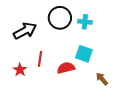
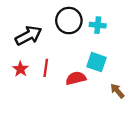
red star: (20, 70) -> (20, 69), moved

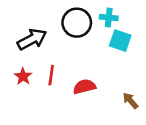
cyan cross: (98, 25) -> (109, 18), moved
cyan square: (97, 62) -> (120, 41), moved

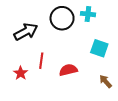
cyan square: (120, 41) -> (99, 48), moved
red star: (23, 76) -> (21, 73), moved

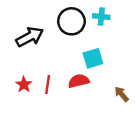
cyan square: (99, 48) -> (93, 58), moved, turned -36
red line: (41, 61) -> (48, 85), moved

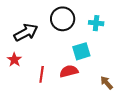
cyan cross: (101, 17) -> (96, 23), moved
red star: (24, 85) -> (14, 60), moved

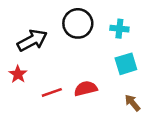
cyan square: (81, 51) -> (126, 64), moved
red line: (42, 74) -> (52, 92), turned 63

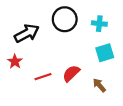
red semicircle: (86, 88) -> (71, 73), turned -30
brown arrow: (132, 103) -> (99, 85), moved

